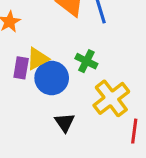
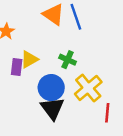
blue circle: (52, 78) -> (51, 88), moved
black triangle: (65, 122) -> (52, 108), size x1.5

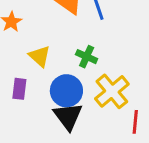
yellow triangle: (29, 59) -> (40, 56), turned -48
purple rectangle: (17, 67) -> (19, 89), moved

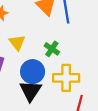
yellow cross: (112, 91) -> (66, 78), turned 30

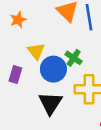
blue circle: (33, 72) -> (53, 69), moved

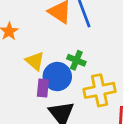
purple rectangle: (15, 74) -> (43, 88), moved

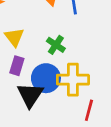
blue circle: (57, 76) -> (46, 78), moved

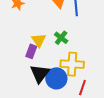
yellow triangle: (14, 37) -> (39, 40), moved
blue circle: (46, 78) -> (56, 78), moved

